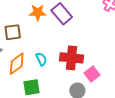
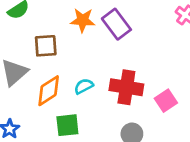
cyan semicircle: (41, 59) -> (84, 86), turned -96
pink square: (92, 74) -> (166, 101), moved

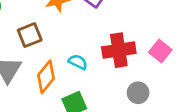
cyan semicircle: (84, 86) -> (78, 62), turned 72

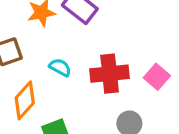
cyan semicircle: (78, 62) -> (60, 67), moved

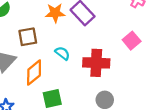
pink square: (157, 77) -> (132, 41), moved

